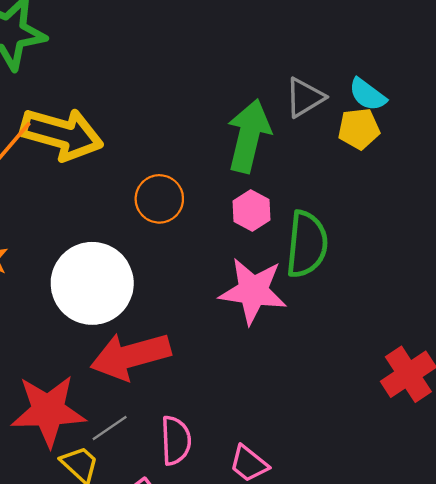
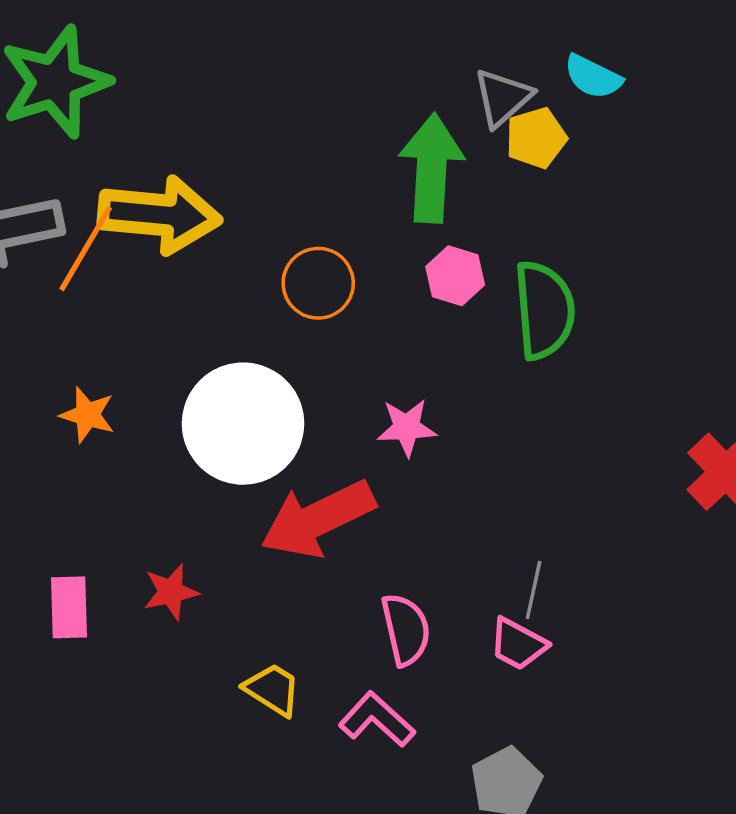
yellow pentagon: (359, 129) -> (536, 138), moved
pink star: (253, 291) -> (407, 427), moved, size x0.6
red star: (48, 411) -> (171, 592), moved, size x0.5
gray line: (110, 428) -> (534, 590), moved, turned -33

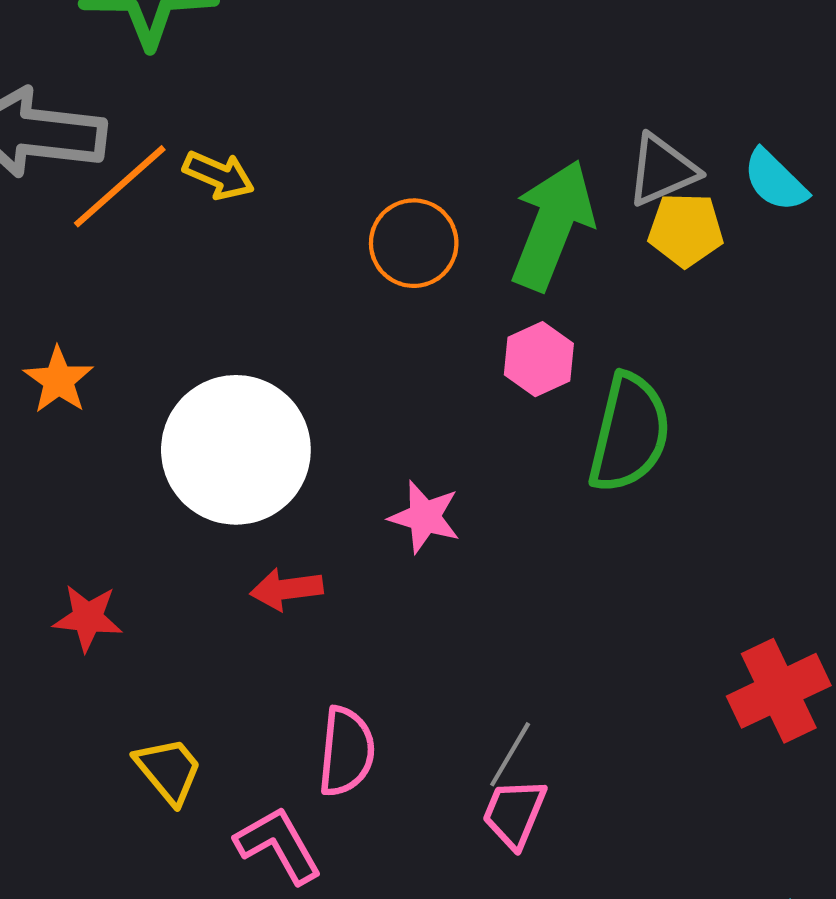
yellow arrow: (159, 215) -> (219, 175), size x0.5
orange circle: (318, 283) -> (414, 243), moved
red arrow: (318, 519) -> (286, 589), size x0.5
pink trapezoid: (518, 644) -> (514, 813), moved, turned 66

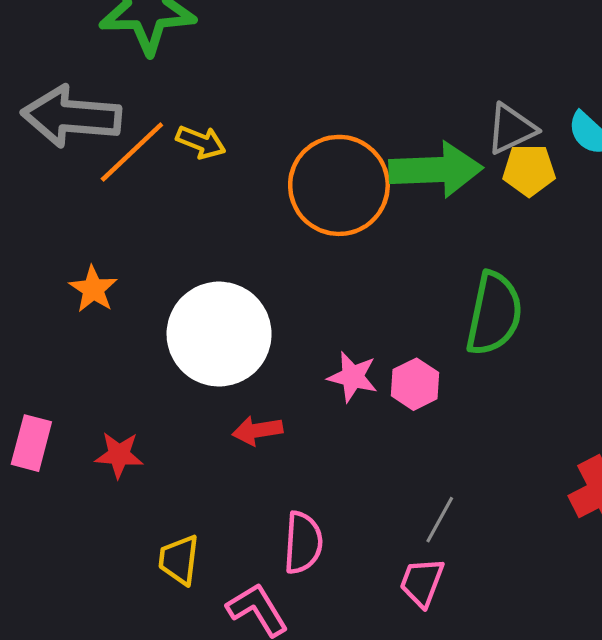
green arrow: (552, 225) -> (436, 170), turned 68
orange circle: (414, 243) -> (339, 185), size x1.6
pink hexagon: (539, 359) -> (415, 384), moved
gray line: (510, 754) -> (440, 520), moved
yellow trapezoid: (169, 770) -> (179, 560), turned -132

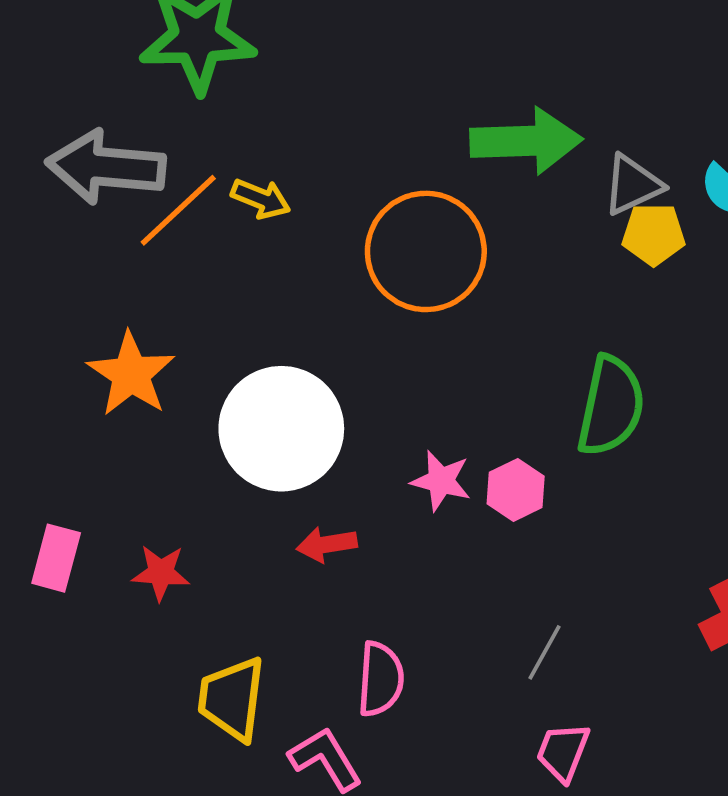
green arrow: (436, 170) -> (526, 141), moved
orange star: (93, 289) -> (131, 374), size x1.5
yellow trapezoid: (179, 560) -> (232, 699), size x1.4
pink trapezoid: (422, 582) -> (563, 752), moved

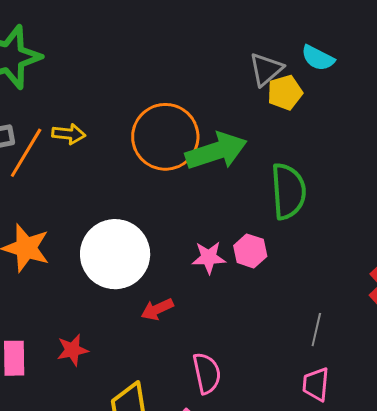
green arrow: (526, 141) -> (216, 151), moved
gray line: (544, 652) -> (316, 330), moved

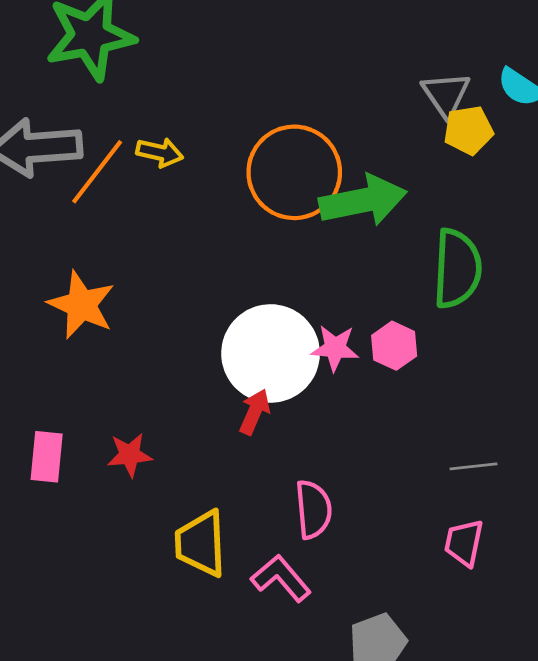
gray triangle: (266, 69) -> (446, 94), turned -30
white circle: (115, 254) -> (271, 353), moved
red arrow: (157, 309) -> (255, 412), turned 132
gray line: (316, 330) -> (474, 466), turned 64

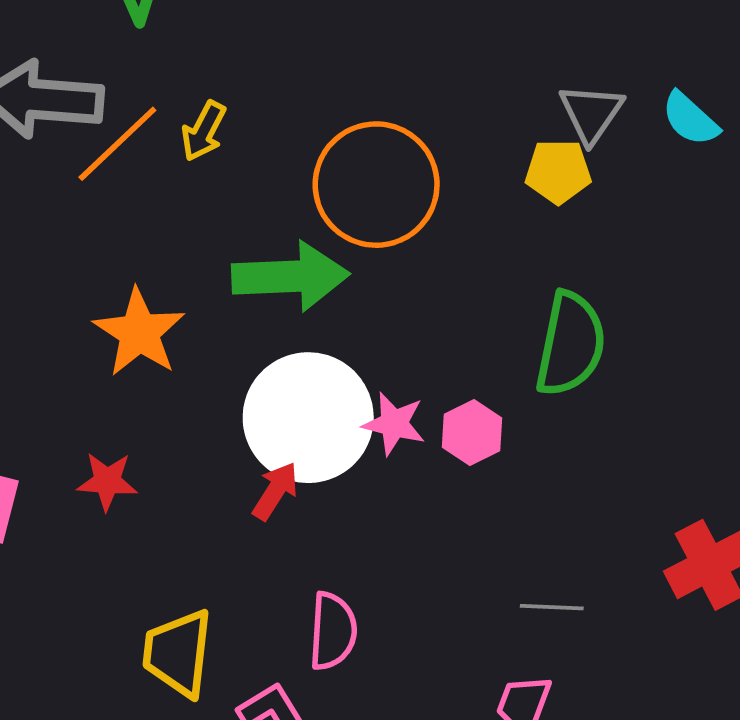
yellow pentagon: (468, 130) -> (558, 171), moved
yellow arrow: (160, 152) -> (204, 131), turned 96
green arrow: (363, 201) -> (290, 276), moved
orange star: (81, 305) -> (139, 333), moved
red star: (130, 455) -> (107, 481), moved

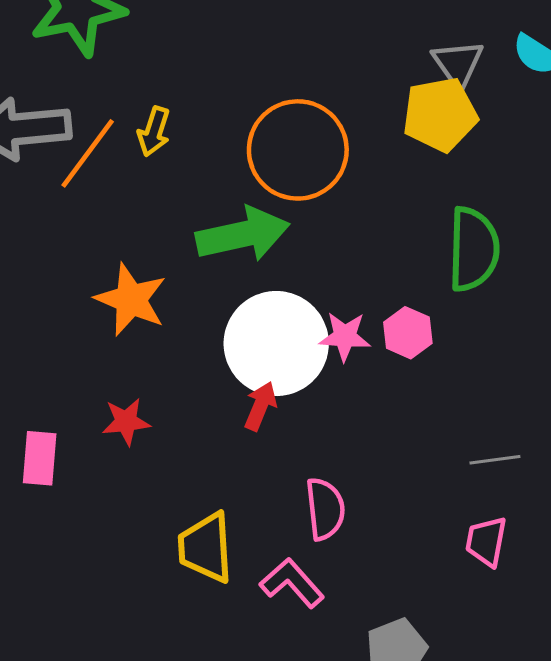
yellow pentagon: (558, 171) -> (440, 114), size x1.4

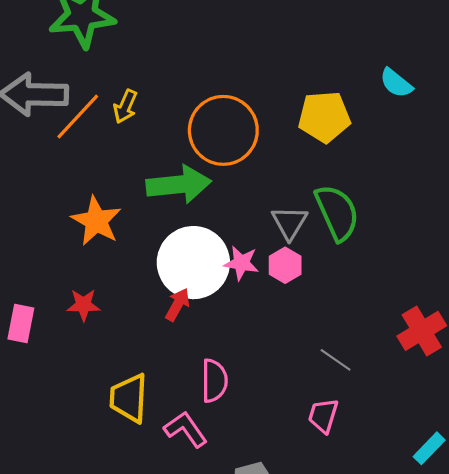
gray triangle: (458, 64) -> (289, 223), moved
green semicircle: (473, 249) -> (337, 213), turned -32
gray line: (495, 460) -> (336, 360), turned 36

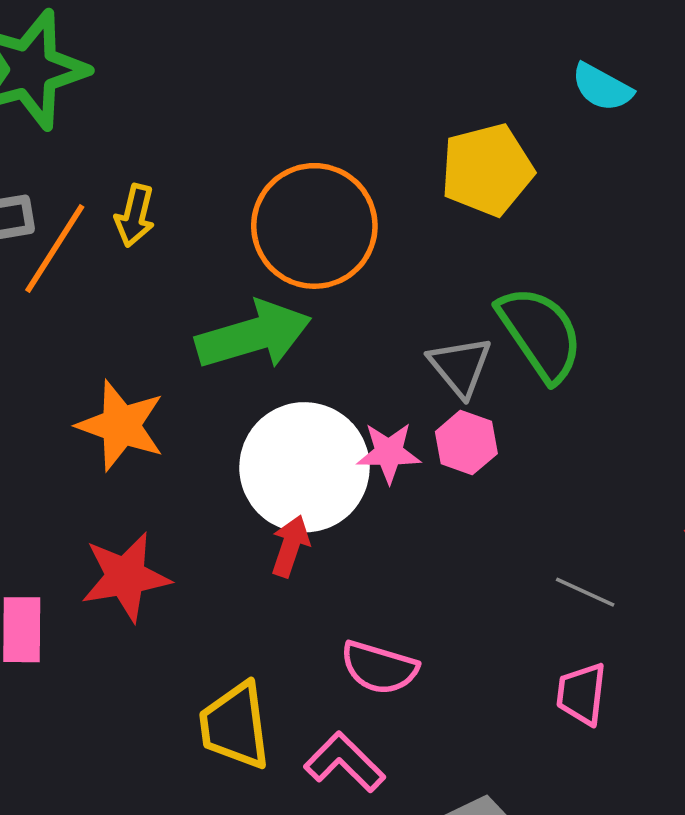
red star: (84, 305) -> (126, 577), size x1.5
pink semicircle: (214, 381) -> (379, 668), turned 117

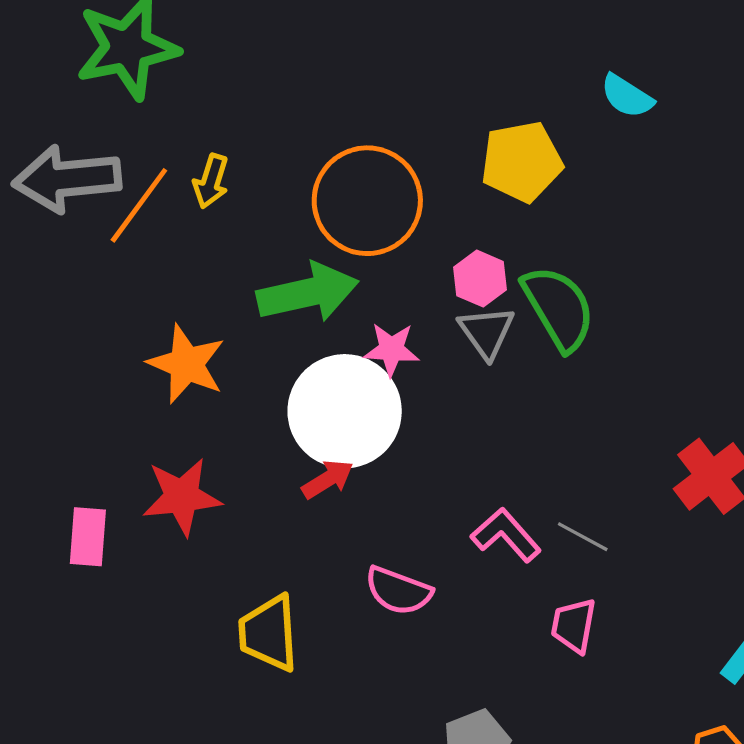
pink hexagon: (466, 443) -> (480, 279), moved
pink star: (389, 453) -> (391, 349), moved
red arrow: (290, 546) -> (328, 479), turned 36
pink L-shape: (345, 762) -> (506, 535), moved

